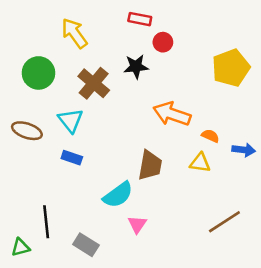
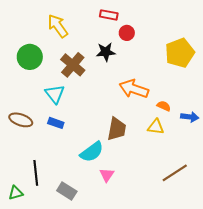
brown ellipse: (27, 131) -> (21, 120), moved

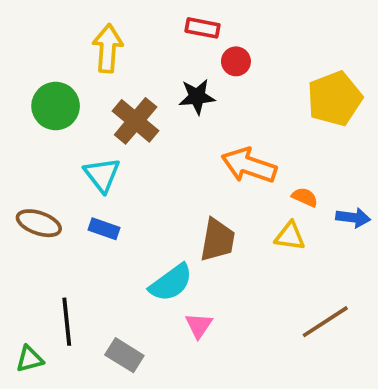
yellow arrow: (58, 26) -> (108, 48), turned 40

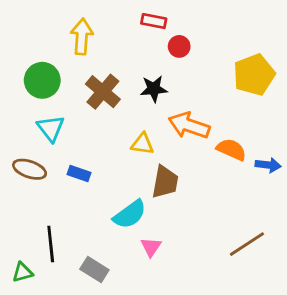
black star: (197, 97) -> (154, 89), moved
cyan triangle: (102, 175) -> (51, 128), moved
orange semicircle: (305, 197) -> (231, 149), size x1.5
yellow triangle: (290, 236) -> (142, 144), moved

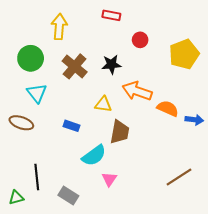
red circle: (179, 46) -> (140, 40), moved
blue rectangle: (79, 173) -> (72, 126), moved

